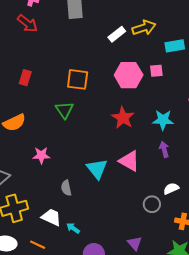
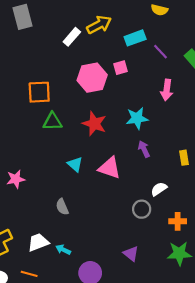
green triangle: (64, 110) -> (52, 121), moved, turned -48
cyan triangle: (97, 169) -> (75, 164), moved, size x0.7
gray semicircle: (66, 188) -> (62, 207), moved
white trapezoid: (51, 217) -> (38, 242), turned -35

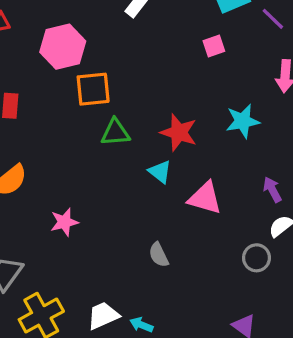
pink hexagon: (92, 78) -> (63, 47), moved
purple arrow: (144, 149) -> (272, 190), moved
cyan triangle: (75, 164) -> (160, 172), moved
gray semicircle: (62, 207) -> (159, 255), moved

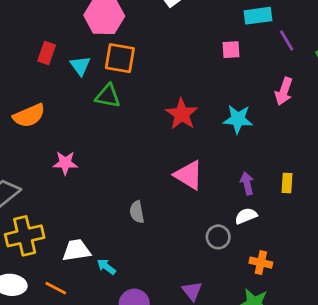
green triangle: (115, 132) -> (108, 96), moved
cyan triangle: (160, 172) -> (80, 66), moved

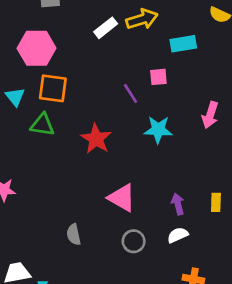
purple line: (287, 40) -> (131, 93), moved
red star: (182, 114) -> (96, 139), moved
cyan star: (238, 119) -> (158, 130), moved
gray circle: (218, 237) -> (134, 241), moved

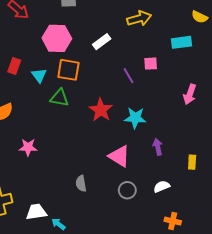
white rectangle: (106, 28) -> (102, 42), moved
cyan rectangle: (183, 44) -> (182, 42), moved
cyan star: (158, 130) -> (135, 118), moved
purple arrow: (178, 204) -> (158, 147), moved

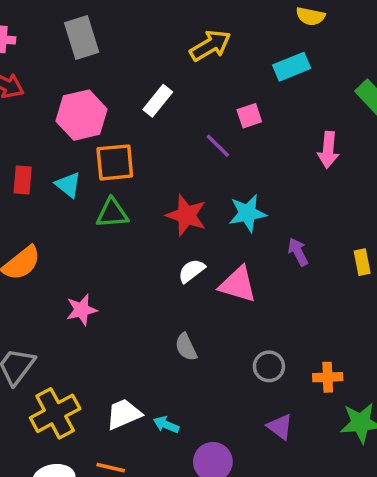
white semicircle: (162, 187) -> (192, 271), moved
gray circle: (127, 190) -> (269, 366), moved
orange cross: (173, 221) -> (328, 377), moved

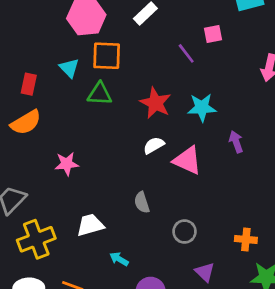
red rectangle: (23, 180) -> (29, 84), moved
gray circle: (269, 366) -> (185, 232), moved
white trapezoid: (124, 414) -> (90, 225), moved

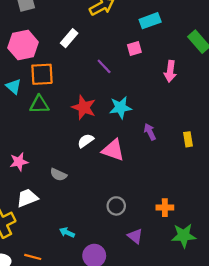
pink square: (213, 34) -> (134, 48), moved
gray semicircle: (142, 202) -> (58, 175), moved, turned -42
white trapezoid: (90, 225) -> (27, 198), moved

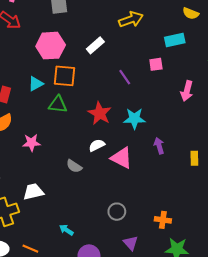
cyan triangle: (14, 87) -> (36, 84), turned 42
pink star: (19, 162) -> (31, 143), moved
gray semicircle: (58, 175) -> (74, 166), moved

